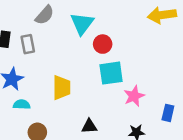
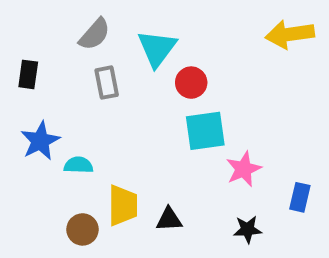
gray rectangle: (28, 44) -> (107, 83), moved
yellow trapezoid: (62, 88) -> (123, 205), moved
cyan semicircle: (22, 105) -> (78, 165), moved

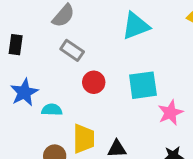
cyan triangle: (157, 48) -> (136, 26), moved, turned 32
gray rectangle: (107, 83) -> (72, 50), turned -45
red circle: (191, 83) -> (94, 82), moved

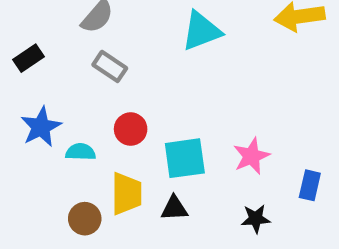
black rectangle: (16, 45) -> (28, 58), turned 48
red circle: (94, 82) -> (131, 129), moved
cyan square: (143, 85) -> (185, 158), moved

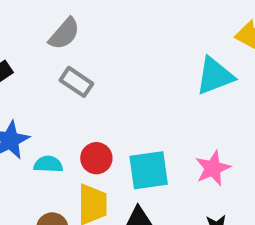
cyan triangle: (201, 31) -> (215, 76), moved
red circle: (131, 129) -> (96, 158), moved

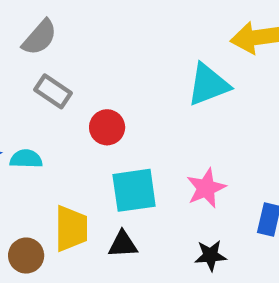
red circle: (96, 158) -> (107, 127), moved
cyan semicircle: (48, 164) -> (26, 159), moved

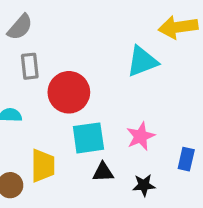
gray rectangle: (53, 91) -> (30, 66), turned 50
red circle: (107, 127) -> (69, 92), size x1.6
black triangle: (123, 244) -> (103, 172), moved

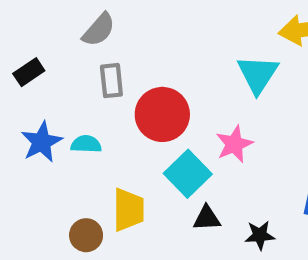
cyan triangle: (142, 61) -> (258, 74), turned -36
pink star: (141, 136) -> (234, 144), moved
cyan square: (88, 138) -> (188, 174), turned -36

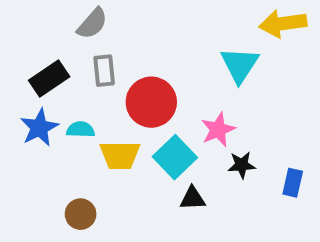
black rectangle: (29, 72) -> (49, 79), moved, size x1.4
yellow trapezoid: (128, 210) -> (120, 155), moved, turned 90
black star: (260, 235) -> (242, 165), moved

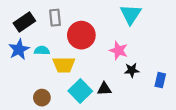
pink star: (218, 130) -> (119, 50), turned -30
cyan square: (175, 157) -> (80, 91), moved

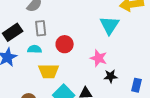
red circle: (81, 35) -> (65, 44), size x0.7
cyan semicircle: (42, 50) -> (35, 49), moved

